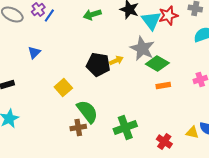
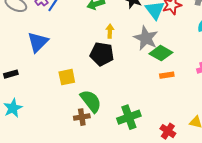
blue triangle: (34, 52) -> (38, 42), size x1.6
yellow arrow: (116, 60) -> (110, 31), moved, turned -64
yellow square: (63, 88) -> (67, 77), turned 30

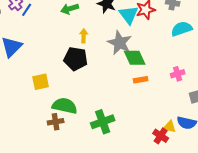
green diamond: (161, 53) -> (135, 58), turned 35
green semicircle: (91, 101) -> (65, 106), turned -40
red cross: (168, 131) -> (161, 136), moved

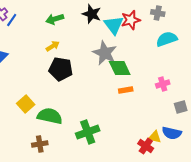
yellow arrow: (84, 36) -> (53, 46), moved, turned 56
yellow square: (41, 82) -> (26, 104), moved, turned -30
brown cross: (56, 122) -> (40, 144), moved

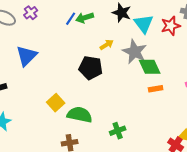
blue line: (12, 20) -> (71, 19), moved
red star: (131, 20) -> (171, 26), moved
yellow arrow: (53, 46) -> (107, 45), moved
green cross: (88, 132) -> (118, 131), size x0.7

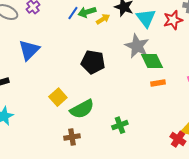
yellow arrow: (107, 45) -> (103, 19), moved
green semicircle: (80, 115) -> (82, 109), turned 140

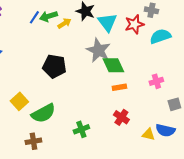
red cross: (178, 139) -> (121, 117), moved

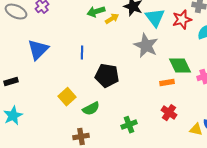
blue line: (34, 17) -> (82, 53), moved, turned -32
green diamond: (113, 65) -> (180, 66), moved
black pentagon: (54, 66) -> (107, 76), moved
green semicircle: (43, 113) -> (91, 109), size x0.7

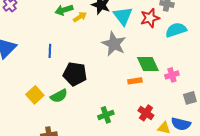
green semicircle: (91, 109) -> (59, 96), moved
red cross: (169, 113) -> (146, 113), moved
green cross: (129, 125) -> (106, 115), moved

